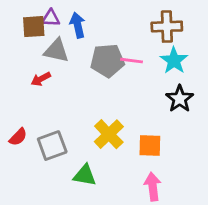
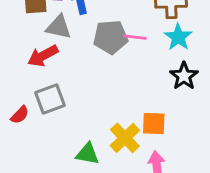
red arrow: (41, 79) -> (43, 56), size x1.5
yellow cross: (109, 134) -> (125, 138), moved
gray square: (52, 146) -> (50, 99), moved

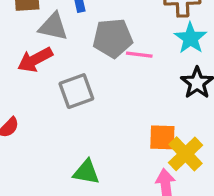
pink line: (135, 37) -> (139, 55), moved
gray square: (50, 99) -> (76, 91), moved
yellow cross: (125, 138) -> (186, 154), moved

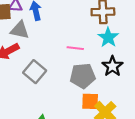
gray pentagon: (113, 38) -> (83, 76), moved
gray square: (76, 91) -> (35, 72), turned -30

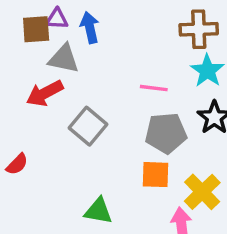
orange square: (90, 101) -> (155, 175), moved

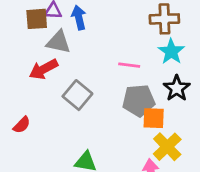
orange square: (155, 175) -> (154, 118), moved

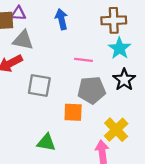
blue arrow: (79, 18) -> (61, 19), moved
gray square: (77, 95) -> (39, 86), turned -30
orange square: (154, 118) -> (73, 112), moved

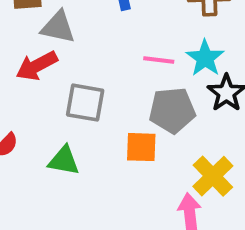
cyan star: (120, 48) -> (205, 58), moved
green triangle: (46, 142) -> (64, 161), moved

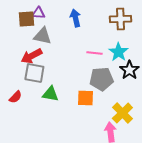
gray square: (85, 103) -> (34, 73), moved
green triangle: (64, 161) -> (50, 94), moved

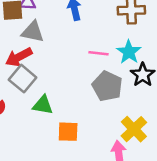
gray square: (34, 73) -> (23, 79), turned 30
gray pentagon: (101, 79) -> (107, 86), turned 30
orange square: (85, 98) -> (68, 132), moved

